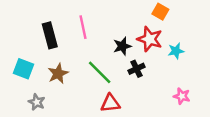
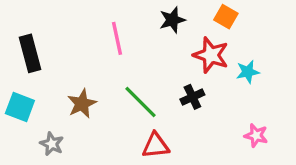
black rectangle: (50, 35) -> (30, 53), moved
black star: (122, 46) -> (172, 20), moved
cyan square: (24, 69) -> (20, 107), moved

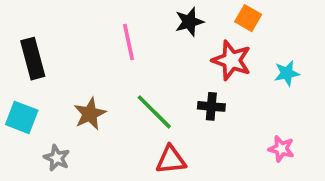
cyan star: (248, 72) -> (287, 73), moved
black cross: (192, 97) -> (211, 106), turned 30

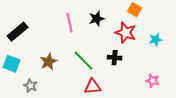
black star: (189, 22) -> (97, 19), moved
black rectangle: (33, 59) -> (18, 32), turned 65

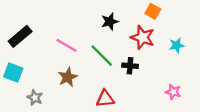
pink line: (70, 23) -> (67, 45), moved, turned -48
green line: (84, 61) -> (102, 56), moved
brown star: (49, 62) -> (68, 77), moved

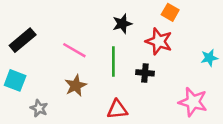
cyan star: (177, 45) -> (209, 58), moved
green line: (102, 56) -> (113, 62), turned 45
pink star: (173, 92) -> (193, 102), size x1.6

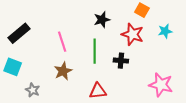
pink line: (74, 50) -> (62, 42), turned 42
cyan star: (209, 58) -> (165, 31), moved

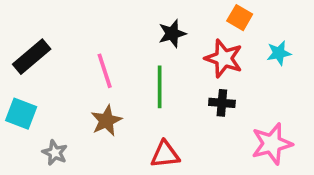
black cross: (121, 61) -> (222, 103), moved
pink star: (161, 85) -> (272, 144), turned -30

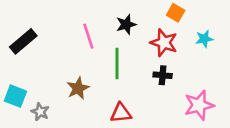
pink line: (105, 71) -> (88, 36), moved
cyan square: (21, 114) -> (15, 96), moved

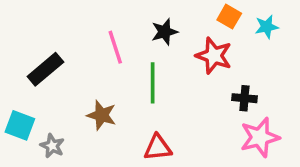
cyan star: (204, 39) -> (267, 27), moved
black rectangle: (23, 41) -> (45, 69), moved
black cross: (163, 75) -> (244, 98), moved
brown star: (78, 88) -> (102, 115), turned -30

